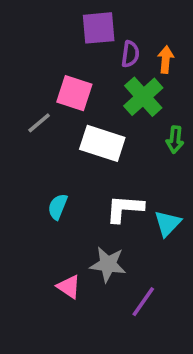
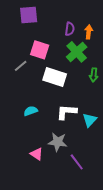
purple square: (99, 28) -> (29, 15), moved
cyan semicircle: (58, 207) -> (31, 111), turned 48
purple line: (143, 302) -> (77, 162), turned -72

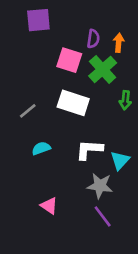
pink square: (40, 50) -> (69, 60), moved
gray line: (21, 66) -> (28, 111), moved
gray star: (58, 142) -> (100, 186), moved

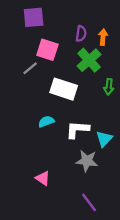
pink square: (69, 60) -> (47, 50), moved
gray line: (28, 111) -> (30, 68), moved
cyan semicircle: (41, 148) -> (46, 121), moved
purple line: (103, 216) -> (89, 202), moved

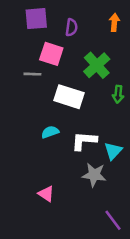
purple semicircle: (81, 34) -> (71, 27), moved
orange arrow: (103, 37) -> (114, 22), moved
gray line: (30, 68) -> (32, 74), turned 42
purple line: (89, 202) -> (113, 220), moved

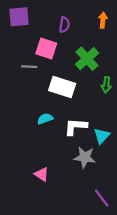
purple square: (36, 19) -> (19, 17), moved

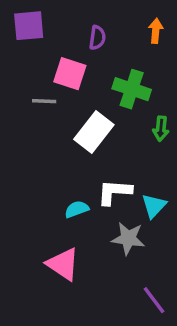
green cross: (87, 59) -> (132, 89), turned -30
white rectangle: (62, 87) -> (94, 132), turned -70
cyan semicircle: (45, 119) -> (77, 209), moved
pink triangle: (42, 174) -> (63, 264), size x1.5

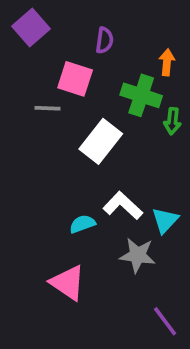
purple square: (29, 26) -> (31, 27), turned -36
orange arrow: (156, 31) -> (167, 62), moved
green arrow: (161, 129) -> (172, 121), moved
white L-shape: (114, 192) -> (123, 206), turned 39

